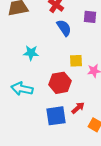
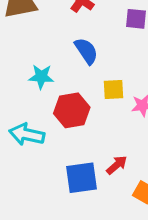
blue semicircle: (64, 28) -> (86, 51), moved
red hexagon: (60, 83) -> (72, 110), moved

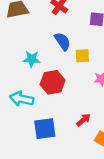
yellow square: (114, 89) -> (82, 56), moved
blue square: (81, 178) -> (45, 129), moved

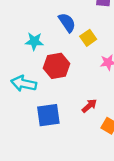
yellow square: (82, 56) -> (88, 38), turned -32

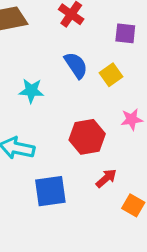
yellow square: (88, 38) -> (111, 75), moved
red hexagon: (57, 66) -> (87, 137), moved

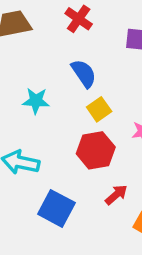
yellow square: (111, 75) -> (99, 109), moved
blue square: (50, 191) -> (56, 208), turned 36

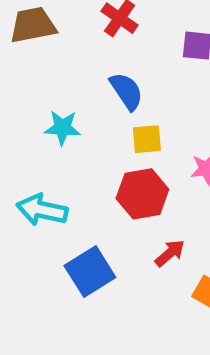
yellow square: (99, 109) -> (147, 139), turned 30
blue square: (56, 208) -> (90, 271), turned 30

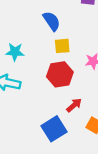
cyan star: (63, 128) -> (15, 52), moved
blue square: (90, 271) -> (54, 129), moved

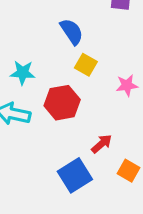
yellow square: (62, 46) -> (86, 65), turned 35
red hexagon: (60, 74) -> (62, 103), moved

